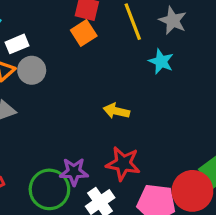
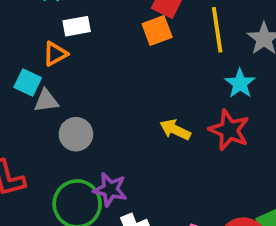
gray circle: (32, 70) -> (76, 134), moved
red star: (123, 164) -> (229, 130), moved

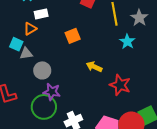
orange square: (157, 30) -> (73, 36), moved
red star: (229, 130) -> (120, 85), moved
purple star: (110, 190) -> (52, 92), moved

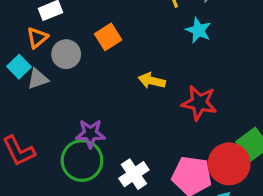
cyan square: (16, 44) -> (19, 67), turned 32
gray circle: (42, 70) -> (66, 54), moved

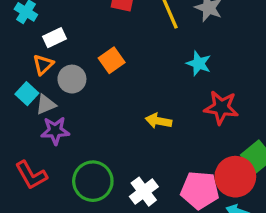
cyan star: (198, 30) -> (199, 63), moved
yellow arrow: (152, 81) -> (158, 121), moved
red star: (199, 103) -> (221, 108), moved
purple star: (90, 134) -> (55, 131), moved

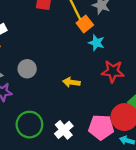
orange square: (112, 60) -> (85, 24), moved
gray circle: (72, 79) -> (27, 69), moved

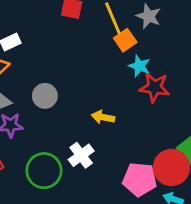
red star: (113, 71) -> (155, 87), moved
white cross: (64, 130) -> (81, 155), moved

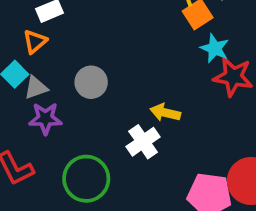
white cross: (81, 155) -> (143, 142), moved

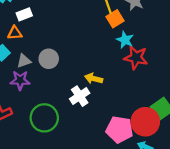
orange triangle: (35, 41) -> (15, 33), turned 35
gray triangle: (36, 88) -> (24, 61), moved

